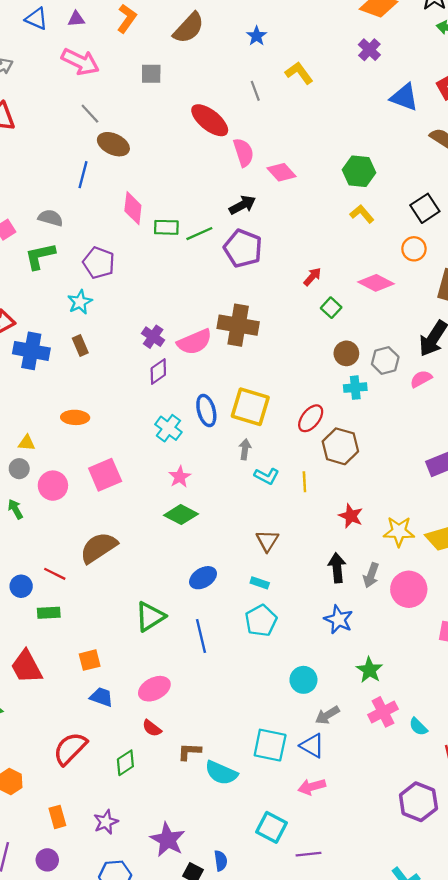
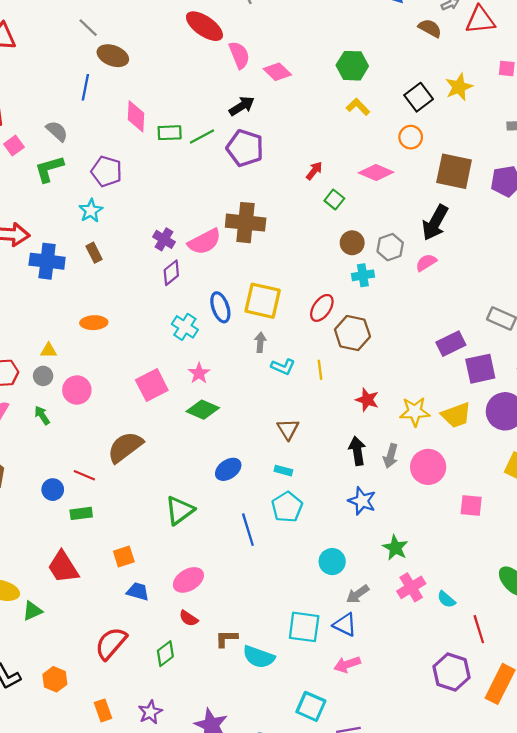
gray semicircle: (51, 218) -> (57, 131), turned 30
pink square: (105, 475) -> (152, 385), moved
blue line: (201, 636) -> (248, 530), moved

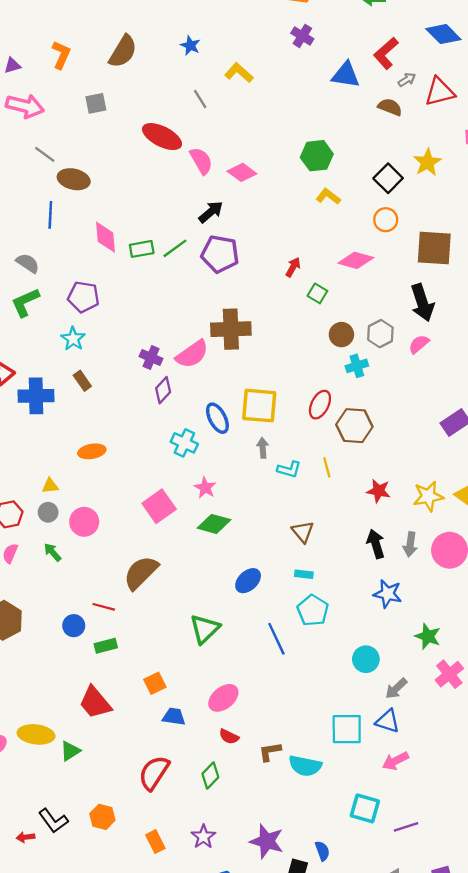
black arrow: (435, 223) -> (422, 303), turned -39

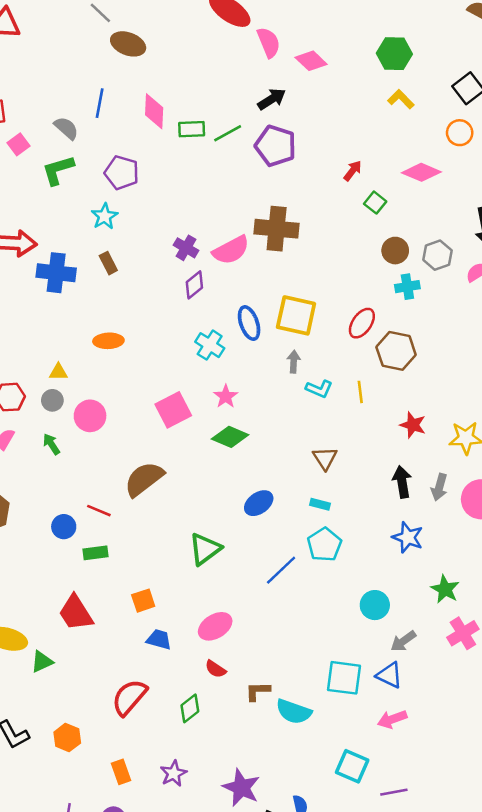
blue line: (50, 215) -> (100, 103), moved
blue line: (276, 639) -> (281, 570), turned 64

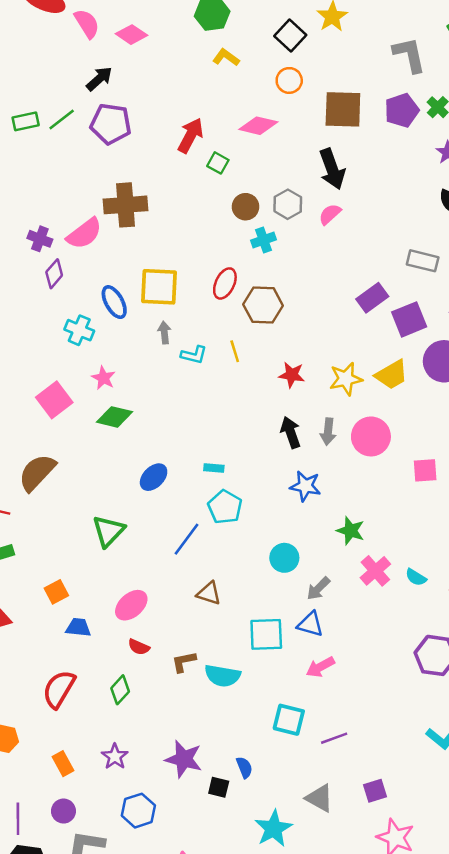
red arrow: (353, 171) -> (190, 135), size x1.6
brown triangle: (325, 458) -> (209, 593), moved, turned -30

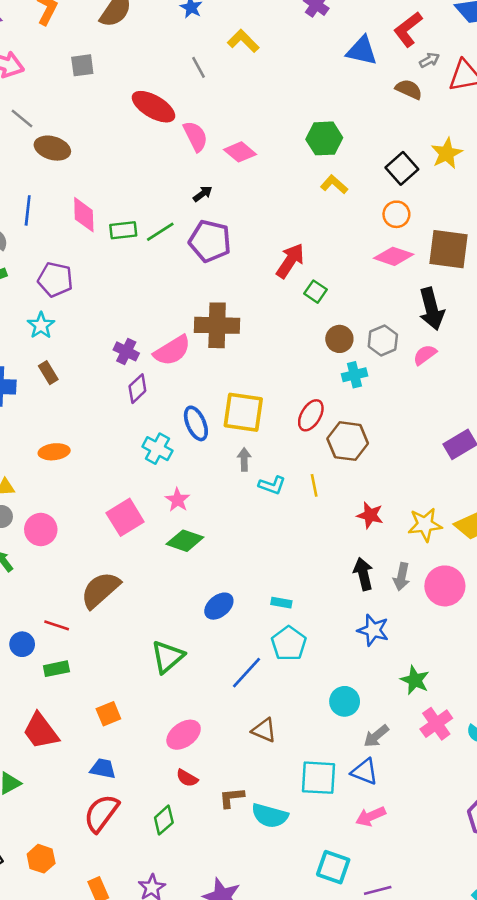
black arrow: (99, 79) -> (203, 194), size x0.7
pink diamond: (258, 126) -> (394, 256), moved
blue trapezoid: (78, 627) -> (103, 769), moved

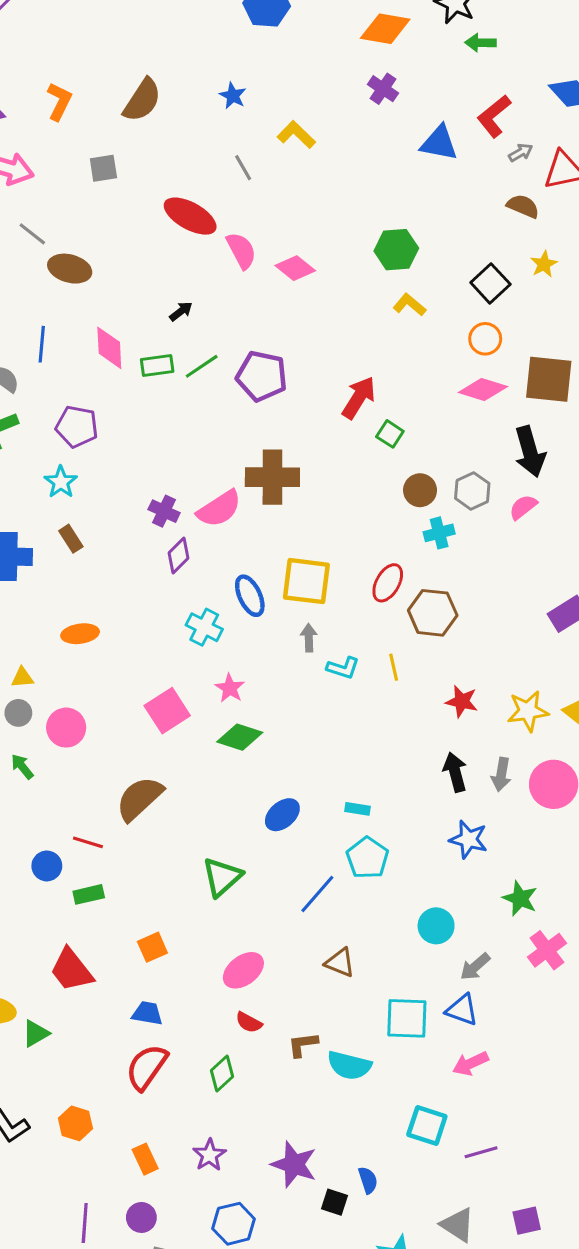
brown semicircle: (409, 89) -> (523, 206), moved
yellow star: (447, 153) -> (544, 264), size x0.7
black arrow: (203, 194) -> (181, 311), moved

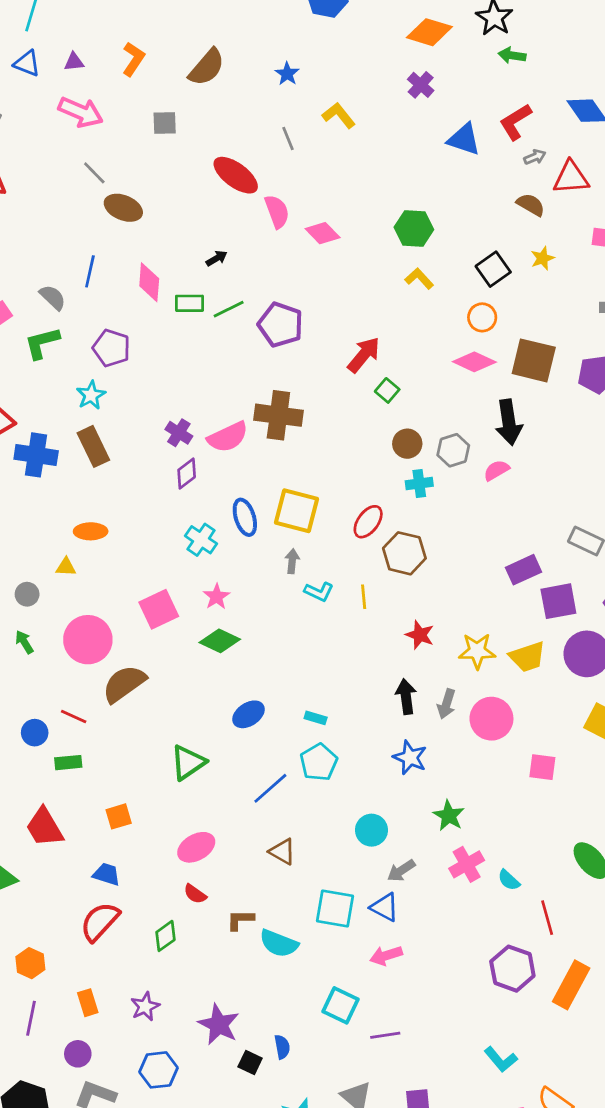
brown rectangle: (71, 539) -> (93, 446), size x1.6
yellow triangle: (22, 678) -> (66, 567), moved
pink circle: (66, 728) -> (88, 640), moved, size x1.4
purple line: (85, 1223) -> (31, 1018), moved

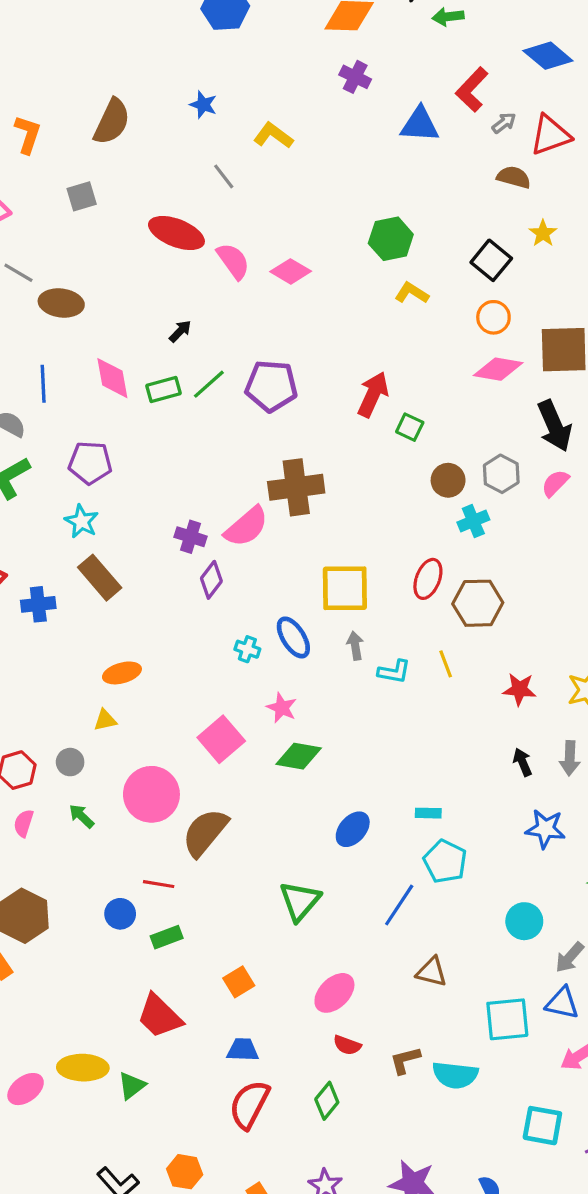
blue cross: (36, 455) -> (38, 604), size x0.7
blue ellipse: (245, 517) -> (293, 637), moved
cyan cross: (201, 540) -> (247, 649), size x0.7
black arrow: (406, 697) -> (523, 762), size x0.7

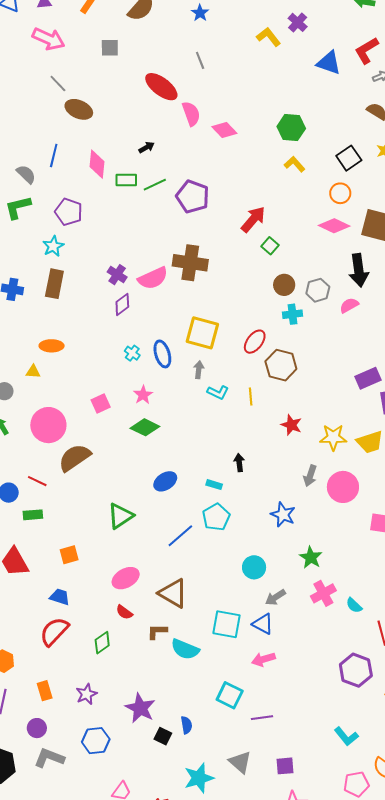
yellow L-shape: (273, 136) -> (269, 37), moved
brown rectangle: (100, 578) -> (54, 284), turned 36
pink square: (221, 739) -> (101, 404), size x0.7
black arrow: (523, 762) -> (239, 463), moved
brown triangle: (432, 972) -> (173, 593), moved, size x1.5

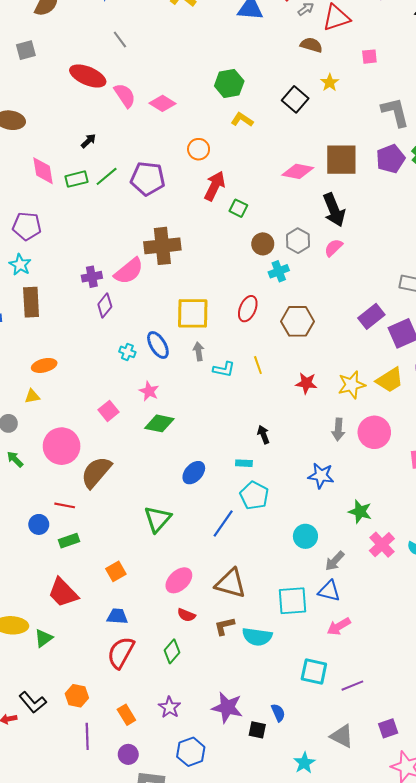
orange circle: (340, 193) -> (199, 149), moved
purple cross: (117, 275) -> (92, 277), turned -30
brown hexagon: (281, 365) -> (298, 321), moved
cyan star: (199, 778) -> (304, 763), size x0.7

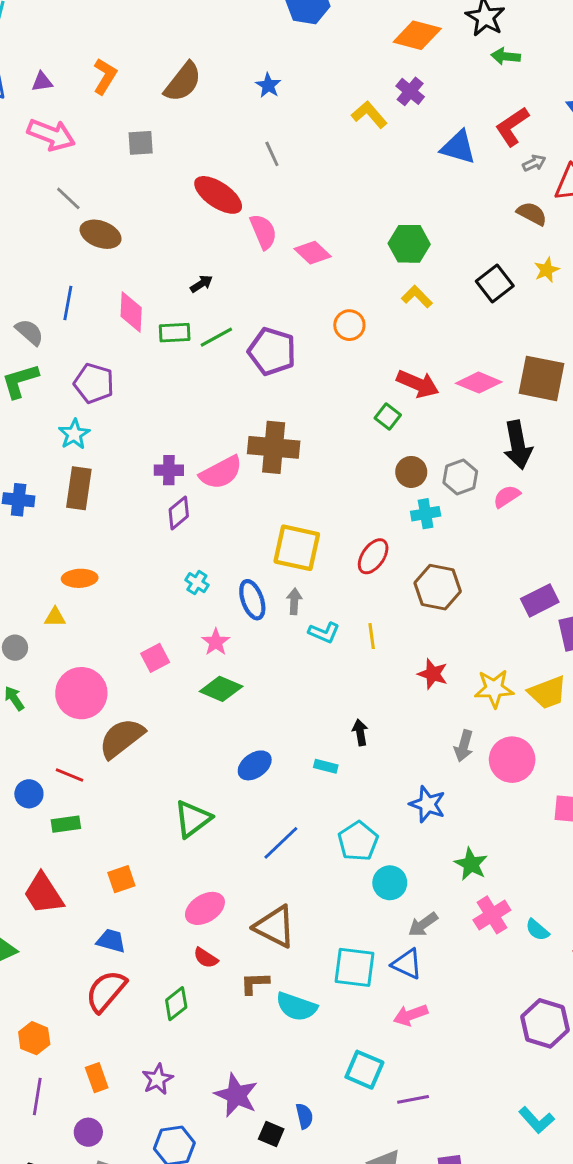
red arrow: (215, 186) -> (418, 384), moved, turned 76
blue ellipse: (158, 345) -> (252, 600), moved
cyan pentagon: (254, 495) -> (358, 841), moved

